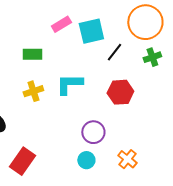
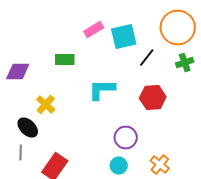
yellow cross: (33, 91) -> (46, 104), moved, turned -30

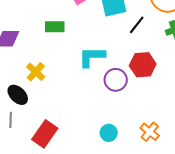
purple circle: (126, 138) -> (116, 80), moved

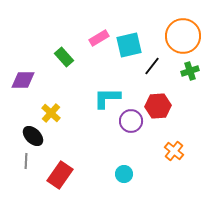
green rectangle: (55, 27) -> (64, 57), moved, turned 48
orange cross: (150, 132) -> (174, 151), moved

